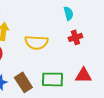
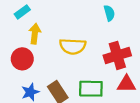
red cross: (75, 37) -> (117, 55), moved, size x1.6

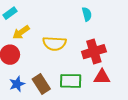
yellow arrow: (35, 34) -> (21, 32), turned -132

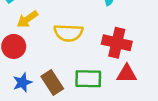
red cross: (94, 52) -> (117, 43), turned 30

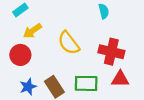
yellow semicircle: (68, 33) -> (69, 43), turned 50

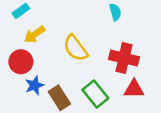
green rectangle: (86, 83) -> (95, 94), turned 50
blue star: (28, 87) -> (35, 85), moved

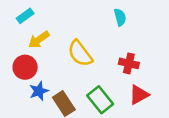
red cross: (124, 58) -> (129, 63), size x0.7
red triangle: (134, 89) -> (139, 95), turned -30

